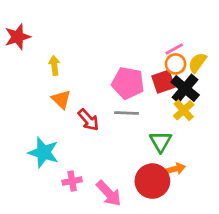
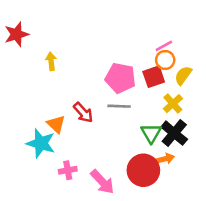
yellow semicircle: (197, 63) -> (183, 75), moved
black cross: (185, 88) -> (174, 133), moved
orange triangle: (61, 99) -> (56, 124), moved

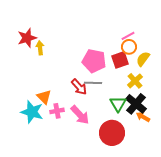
red star: (16, 34) -> (27, 38), moved
red arrow: (83, 113) -> (79, 87), moved
orange arrow: (165, 159) -> (143, 117), moved, turned -136
pink cross: (68, 170) -> (57, 111), moved
pink arrow: (102, 182) -> (80, 115), moved

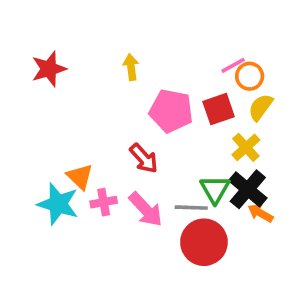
orange circle: (129, 47) -> (250, 76), moved
yellow arrow: (40, 48) -> (131, 67), moved
gray line: (93, 83) -> (191, 208), moved

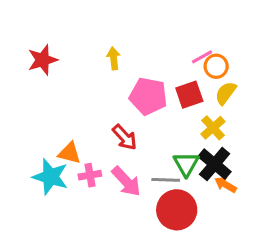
orange triangle: (80, 177) -> (69, 153), turned -30

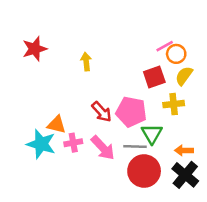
yellow arrow: (114, 58) -> (86, 62), moved
pink pentagon: (148, 96) -> (131, 112), moved
yellow cross: (213, 128) -> (174, 104), turned 36
black cross: (215, 164) -> (185, 175), moved
orange arrow: (226, 185) -> (184, 150), turned -30

